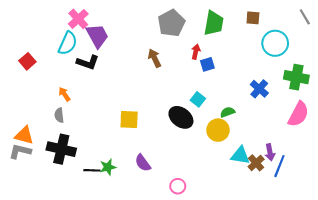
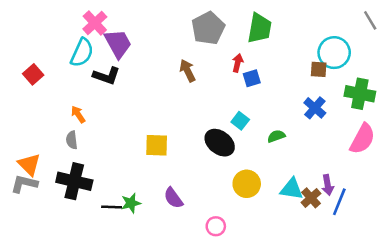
brown square: (253, 18) -> (319, 69), moved
yellow circle: (218, 130) -> (247, 184), moved
orange triangle: (24, 135) -> (29, 164), turned 30

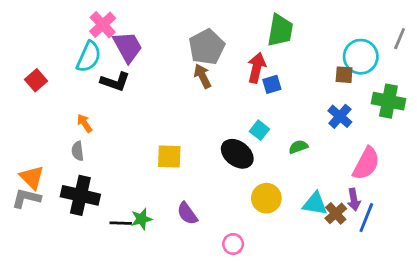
gray line: (370, 20) -> (400, 39), moved, turned 54
gray pentagon: (208, 28) -> (207, 47), moved
red arrow: (238, 63) -> (257, 68), size x1.5
pink semicircle: (362, 139) -> (366, 163), moved

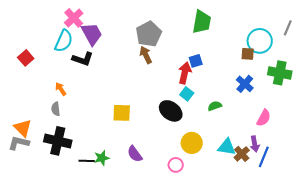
red arrow: (257, 68) -> (185, 73), moved
pink semicircle: (366, 163) -> (264, 118), size x0.7
pink circle: (233, 244) -> (176, 165), moved

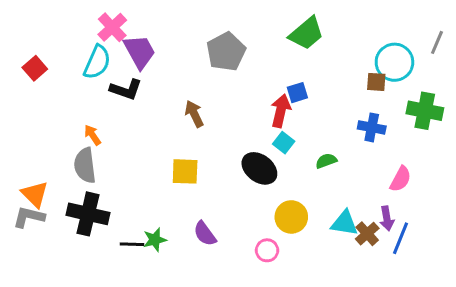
green trapezoid: (202, 22) -> (306, 33), turned 40
brown arrow: (146, 55) -> (194, 114), moved
red square: (26, 58) -> (35, 68), moved
blue cross: (245, 84) -> (372, 127), turned -30
gray semicircle: (56, 109) -> (85, 165), size x1.6

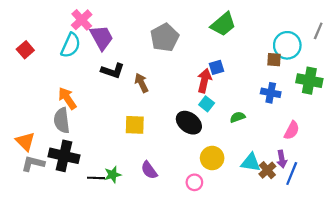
black L-shape: (126, 90) -> (113, 71), moved
orange arrow: (93, 135) -> (67, 98), size x1.5
gray L-shape: (29, 217) -> (33, 164), moved

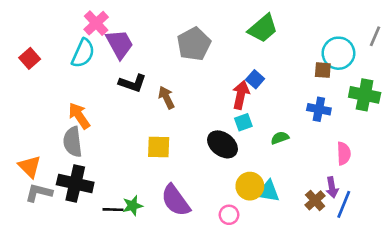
blue square: (217, 67) -> (255, 79), turned -32
cyan square: (207, 104) -> (243, 122), turned 32
pink semicircle: (292, 130) -> (344, 154), turned -30
cyan triangle: (251, 162) -> (268, 191), moved
purple semicircle: (149, 170) -> (176, 200), size x1.5

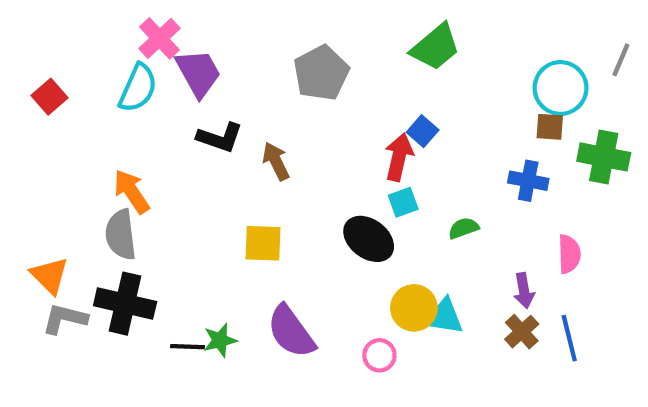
brown square: (323, 70) -> (550, 127), moved
purple arrow: (332, 187) -> (524, 291), moved
blue line: (344, 204) -> (569, 338), turned -36

